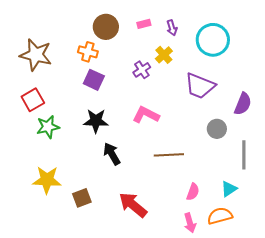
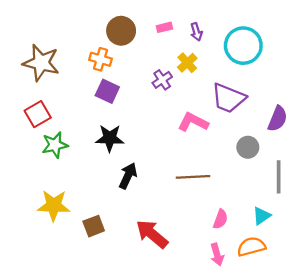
pink L-shape: (146, 115) -> (193, 122), moved
black arrow: (112, 154) -> (128, 176), turned 55

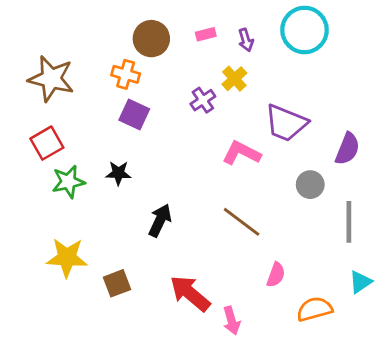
cyan circle: (243, 46) -> (305, 30), moved
black star: (110, 138) -> (118, 173), moved, size x0.7
brown line: (193, 177) -> (242, 222), turned 40
cyan triangle: (262, 216) -> (360, 282), moved
pink arrow: (217, 255) -> (232, 321), moved

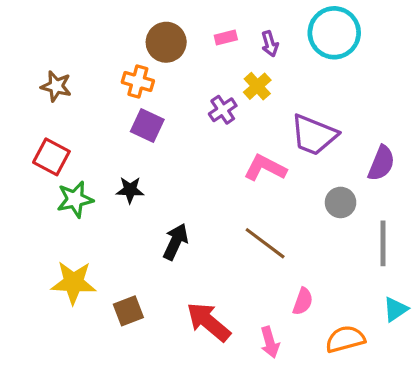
brown star: (51, 79) -> (56, 86), size x0.6
red square: (47, 143) -> (51, 157), turned -32
pink arrow: (232, 321) -> (270, 342), moved

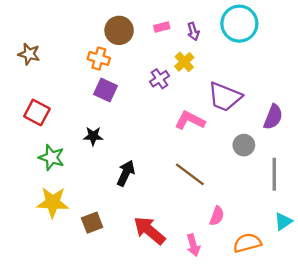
brown star: (56, 86) -> (29, 54), moved
green star: (75, 199) -> (52, 157), moved, turned 30

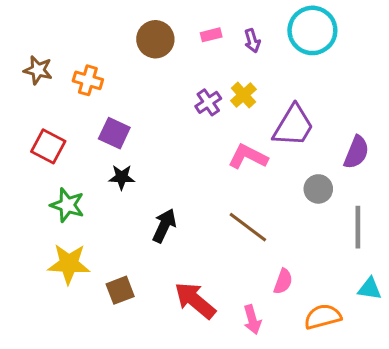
orange cross: (99, 58) -> (88, 80), moved
yellow cross: (184, 62) -> (243, 95), moved
purple square: (106, 90) -> (114, 133), moved
purple trapezoid: (225, 97) -> (293, 126), turned -81
cyan triangle: (283, 222) -> (370, 289), turned 42

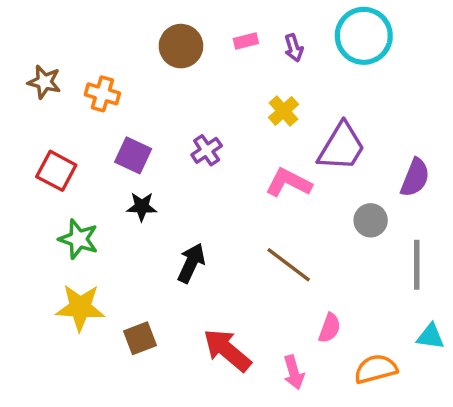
purple cross: (208, 102) -> (207, 150), moved

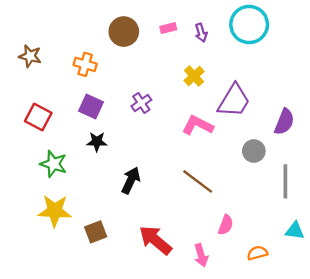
orange cross: (102, 94) -> (85, 64), moved
orange semicircle: (376, 369) -> (257, 253), size x0.7

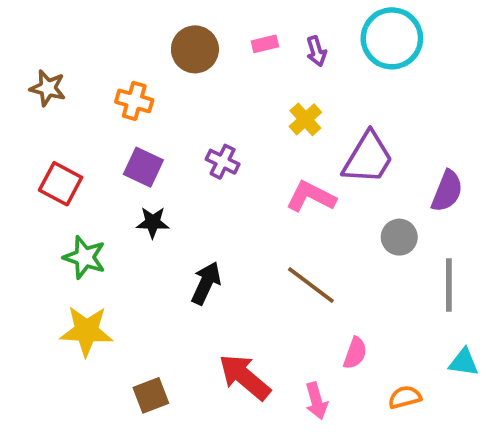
purple cross: (141, 103) -> (223, 162), turned -30
brown square: (96, 232) -> (151, 395), moved

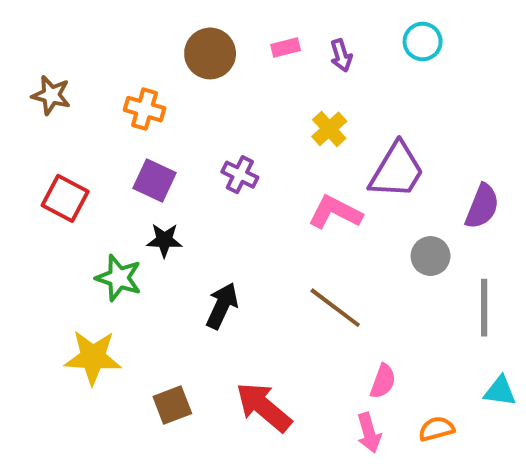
cyan circle: (392, 38) -> (423, 42), size x0.6
green star: (85, 257) -> (119, 278), moved
brown square: (151, 395) -> (172, 405), moved
pink arrow: (316, 401) -> (369, 433), moved

